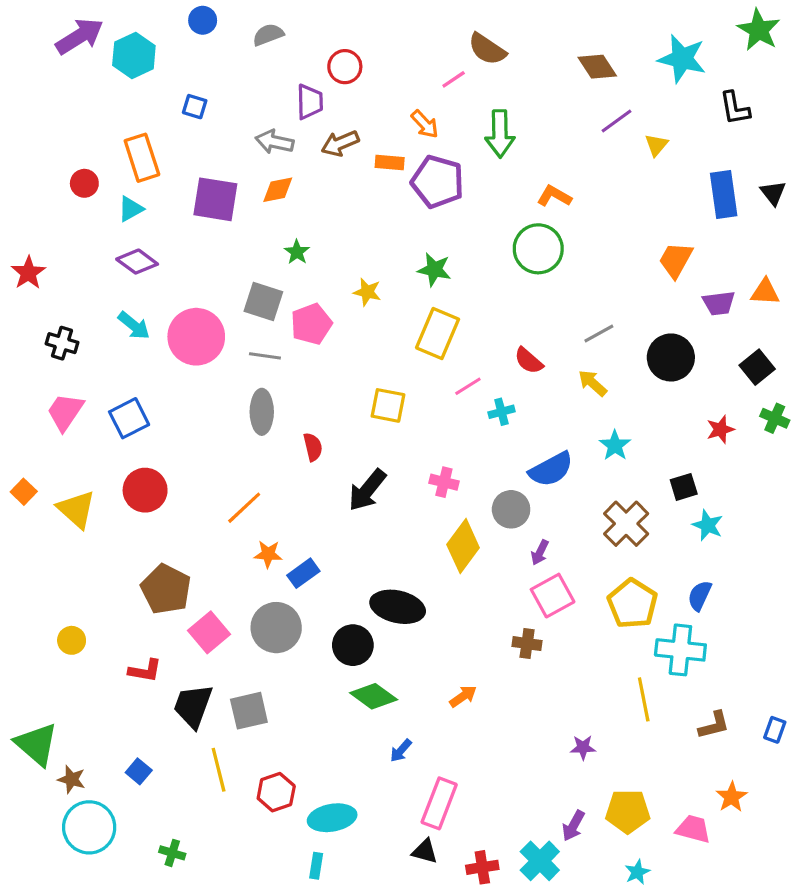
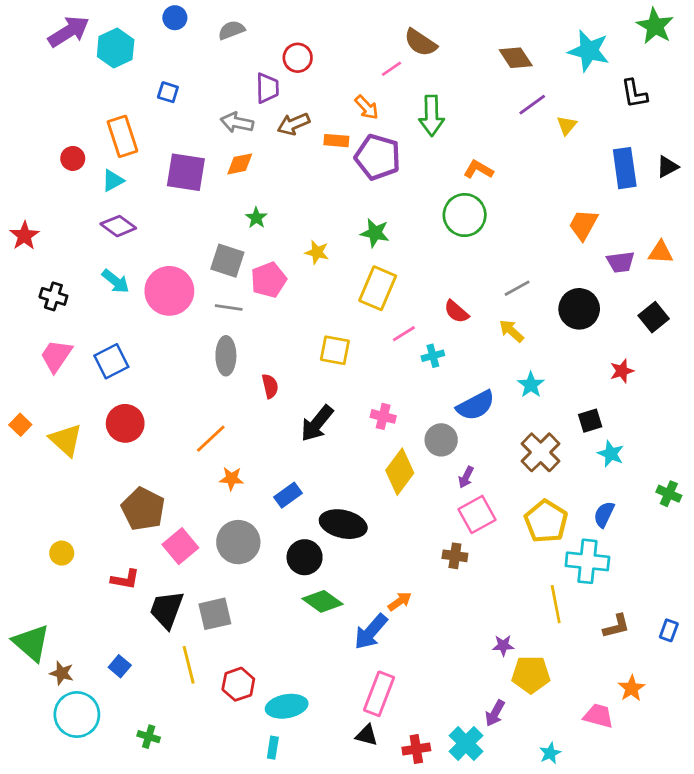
black triangle: (773, 193) -> (667, 167), turned 40
green cross: (775, 418) -> (669, 494), moved
blue rectangle: (303, 573) -> (288, 495), moved
blue arrow: (401, 751) -> (371, 632), moved, size x1.8
yellow pentagon: (628, 811) -> (531, 674), moved

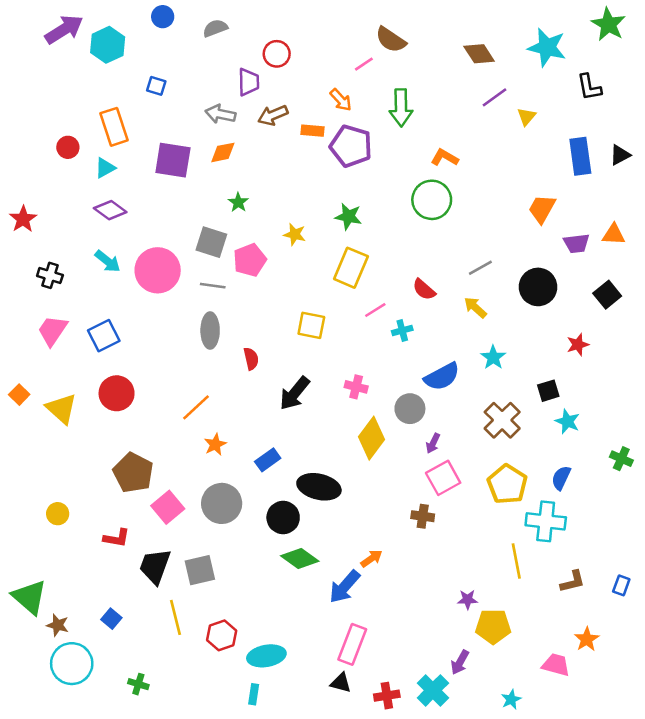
orange star: (231, 479) -> (215, 445), turned -30

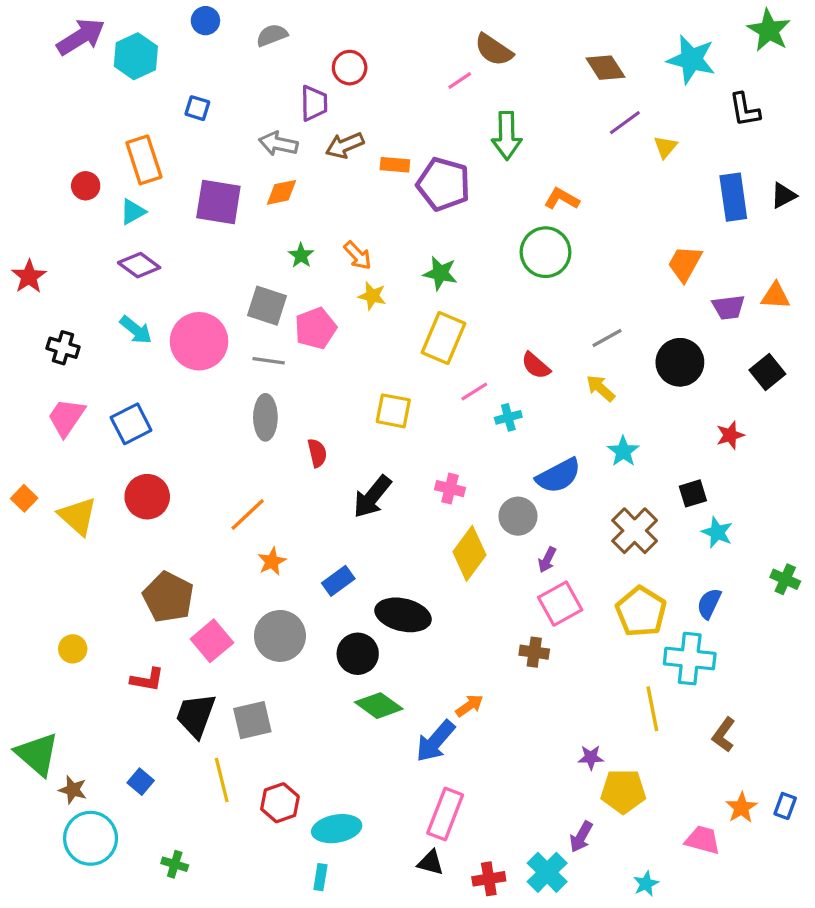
orange arrow: (341, 100) -> (358, 255), moved
brown L-shape: (573, 582) -> (724, 735), turned 140
blue rectangle: (621, 585) -> (785, 806), moved

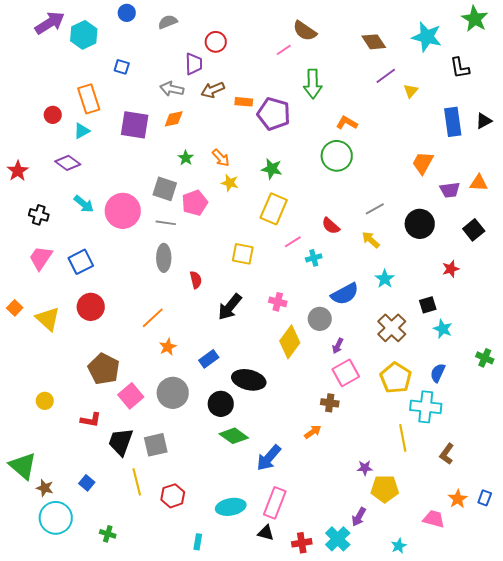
purple diamond: (139, 265) -> (68, 163), moved
orange arrow: (469, 706) -> (313, 432), moved
cyan ellipse: (337, 829) -> (231, 507), moved

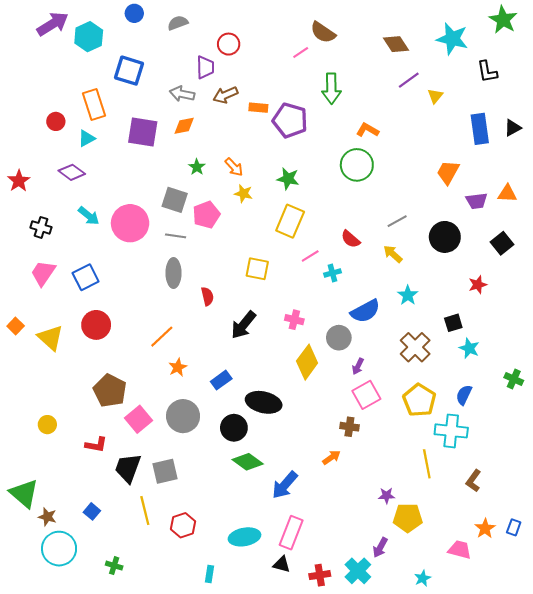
blue square: (122, 67) -> (129, 71), size x1.8

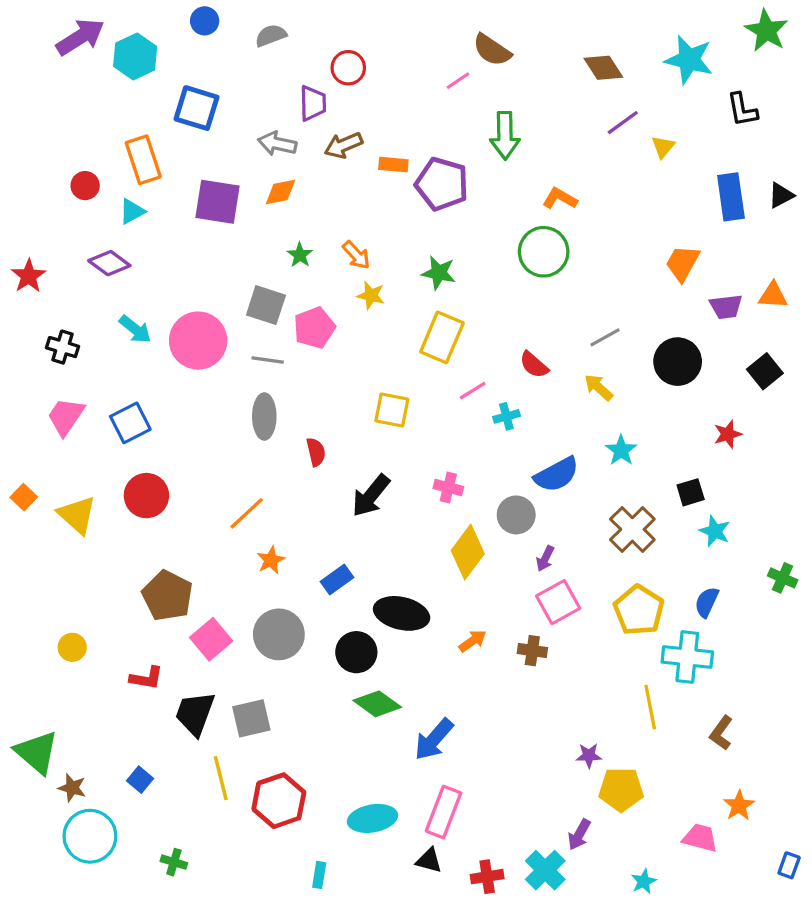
orange arrow: (331, 457) -> (473, 641), moved
red hexagon: (183, 525) -> (279, 801), size x1.4
blue rectangle: (514, 527) -> (789, 865), moved

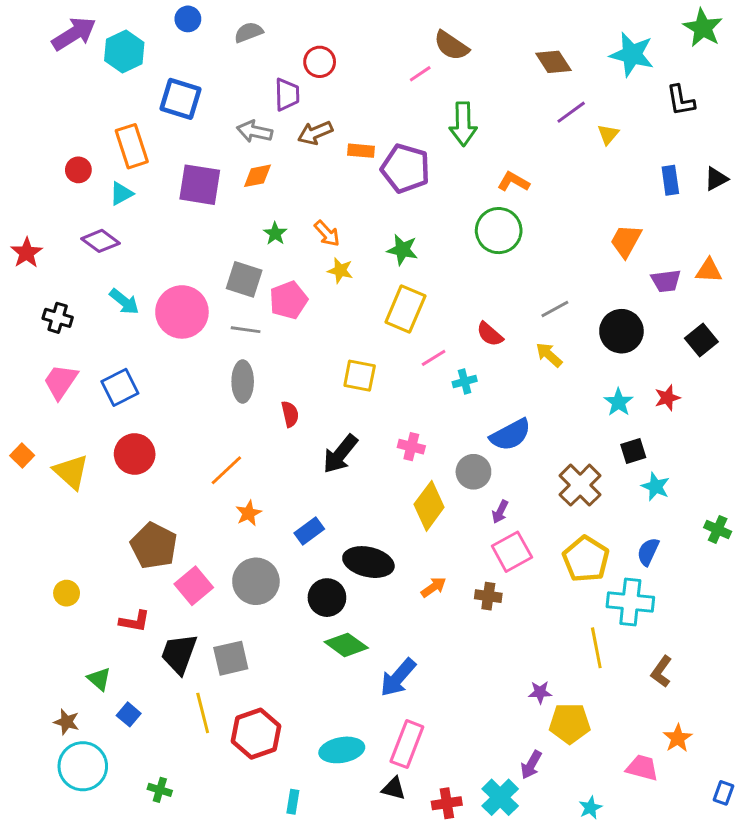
blue rectangle: (731, 197) -> (670, 180), size x0.7
cyan star: (621, 450) -> (619, 402), moved
green triangle: (37, 752) -> (99, 679), moved, size x0.6

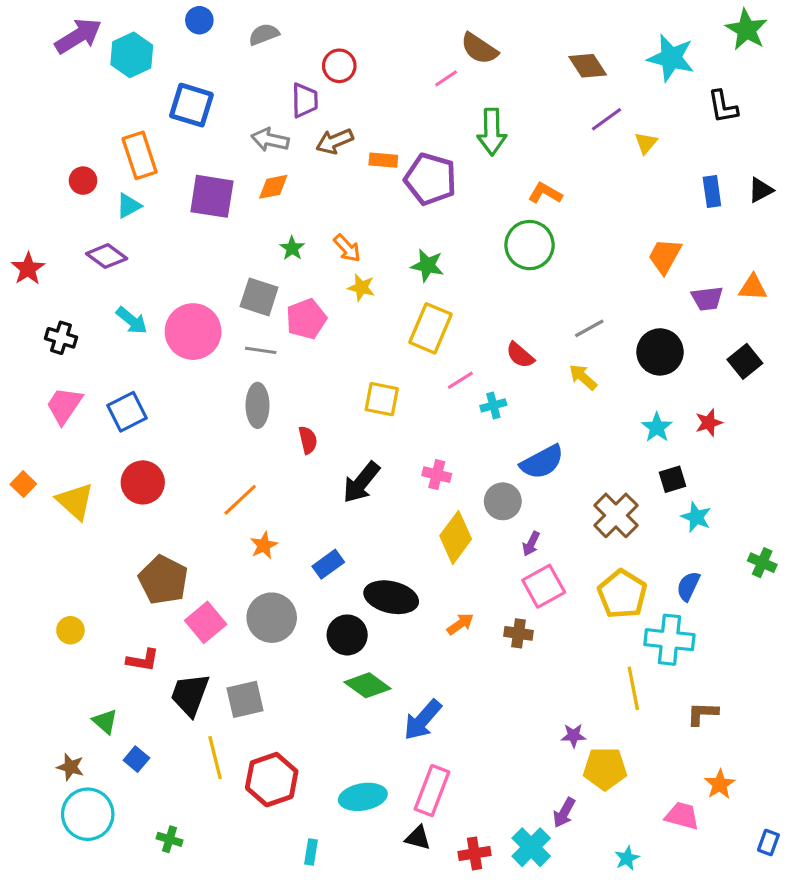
brown L-shape: (661, 672) -> (702, 714), turned 56

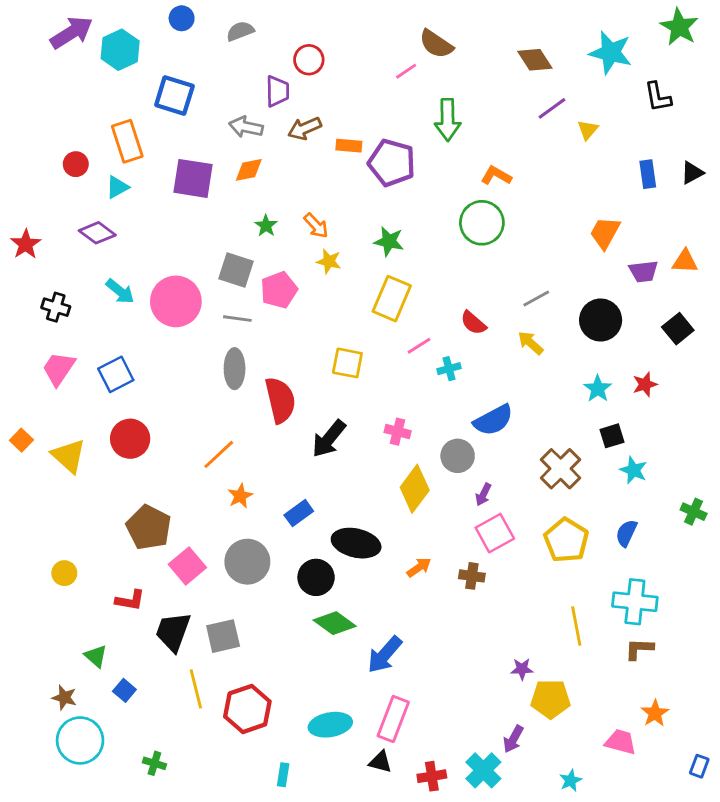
red semicircle: (308, 440) -> (280, 400), size x1.8
cyan cross: (669, 640) -> (635, 602), moved

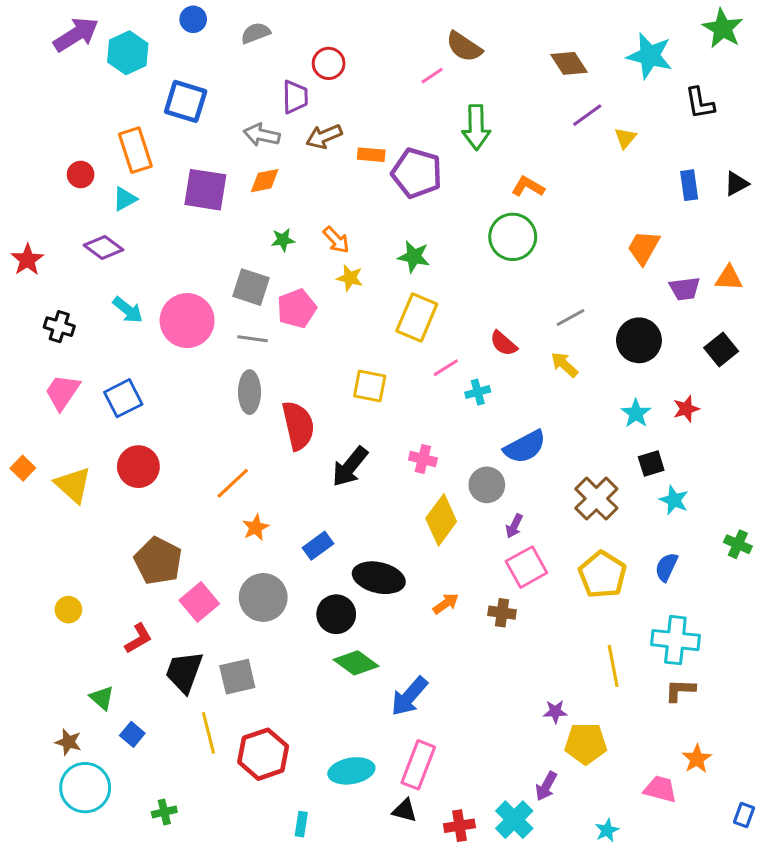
green star: (266, 226) -> (283, 240), turned 30
red L-shape: (130, 600) -> (138, 639), turned -40
green cross: (154, 763) -> (164, 812), turned -30

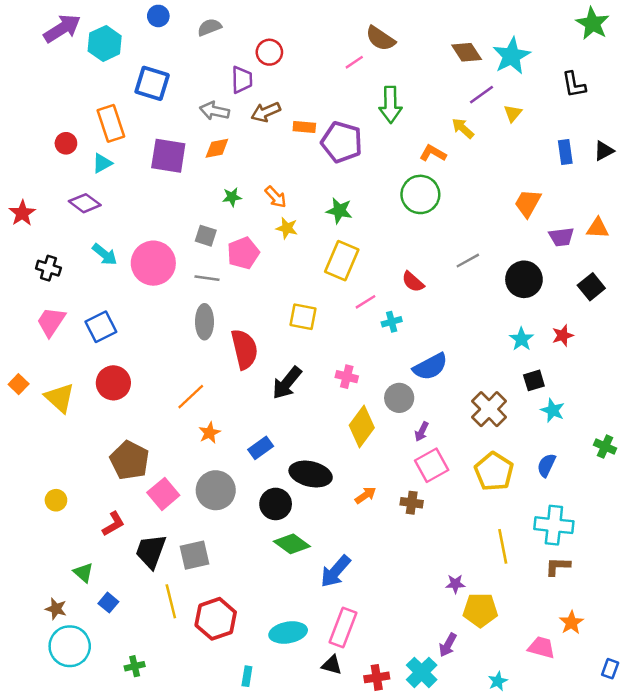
cyan star: (650, 56) -> (511, 56), moved, turned 30
gray square: (251, 287) -> (206, 236), size x0.7
yellow arrow: (564, 365) -> (463, 128), moved

